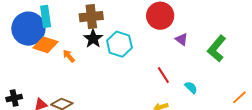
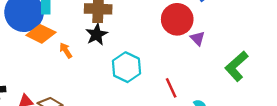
purple triangle: (182, 39) -> (197, 38), moved
cyan hexagon: (119, 44) -> (126, 67), moved

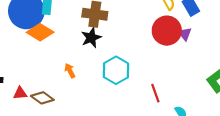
purple triangle: (197, 38) -> (185, 34), moved
orange arrow: (66, 50) -> (70, 71), moved

